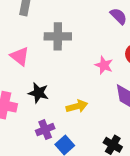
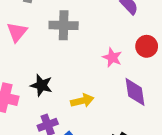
pink triangle: (20, 56) -> (17, 32), moved, turned 30

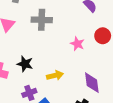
purple diamond: (135, 92) -> (92, 83), moved

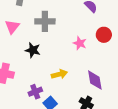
black star: (25, 64) -> (33, 50), moved

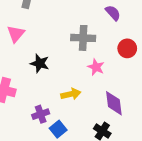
gray cross: (45, 21) -> (83, 38), moved
pink star: (80, 43) -> (96, 67), moved

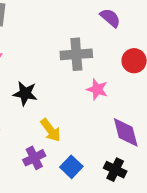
yellow arrow: (71, 94) -> (51, 130), moved, turned 72
blue square: (58, 129) -> (71, 167), moved

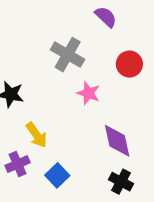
gray cross: (76, 54) -> (68, 55), turned 32
black cross: (115, 170) -> (121, 182), moved

